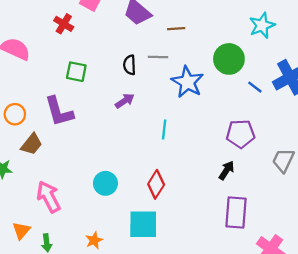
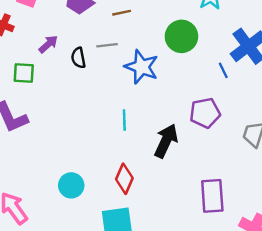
blue line: (255, 87) -> (223, 70), moved, turned 35
purple arrow: (125, 101) -> (48, 44), moved
black arrow: (227, 170) -> (166, 141), moved, size x1.6

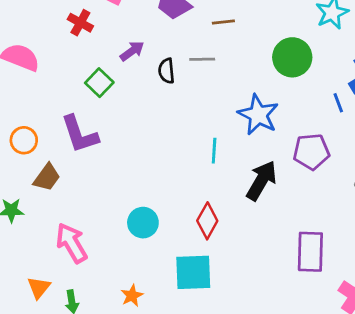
blue star: (142, 67) -> (258, 115), moved
green square: (24, 73) -> (99, 83), turned 35

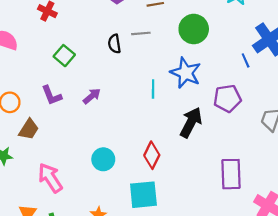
purple arrow: (132, 51) -> (92, 96), moved
green circle: (292, 57) -> (194, 29), moved
purple L-shape: (80, 134) -> (52, 95), size x0.7
cyan line: (214, 151) -> (153, 89), moved

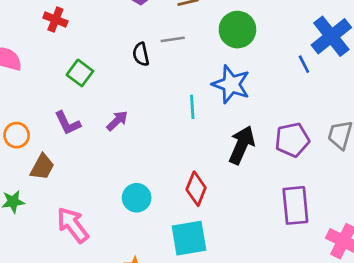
purple pentagon: (227, 98) -> (292, 140), moved

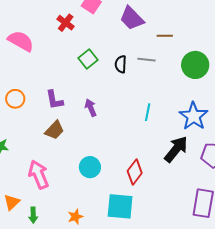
green square: (80, 73) -> (88, 59), moved
blue star: (231, 84) -> (193, 116), moved
purple arrow: (117, 121) -> (91, 108), turned -84
brown trapezoid: (42, 167) -> (54, 130), moved

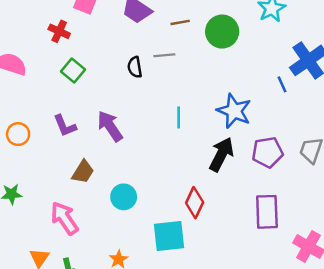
green square: (88, 59) -> (73, 70), moved
green circle: (195, 65) -> (222, 32), moved
purple arrow: (91, 108) -> (110, 126), size x1.5
brown trapezoid: (54, 130) -> (83, 172), moved
red diamond: (135, 172) -> (195, 203), moved

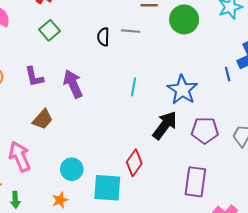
cyan circle: (124, 197) -> (72, 169), moved

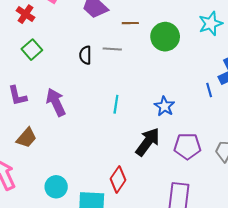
blue star: (182, 90) -> (164, 106), size x0.7

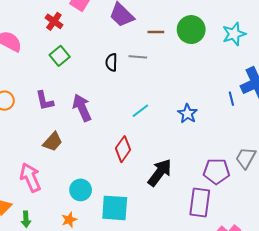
green circle: (165, 37) -> (191, 30), moved
cyan line: (116, 104) -> (140, 111), turned 42
black arrow: (148, 142) -> (160, 173), moved
purple pentagon: (187, 146) -> (216, 171), moved
red diamond: (118, 179) -> (123, 149), moved

